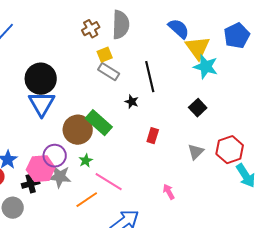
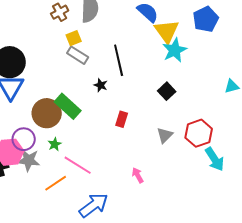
cyan star: (206, 67) -> (175, 50), turned 30

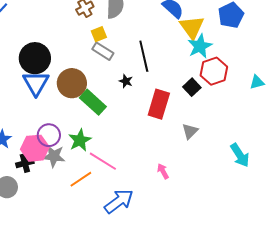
brown circle: (47, 113) -> (72, 83), moved
red rectangle: (122, 119) -> (159, 104), moved, size x1.8
red hexagon: (199, 133) -> (214, 71), moved
green star: (55, 144) -> (80, 140), size x1.6

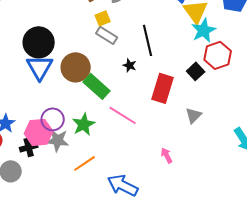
pink line: (103, 161) -> (123, 115), moved
blue arrow: (119, 201) -> (123, 185), turned -116

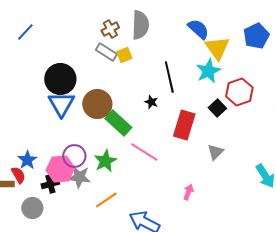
cyan star: (204, 30) -> (208, 71), moved
gray rectangle: (107, 35) -> (106, 52), moved
pink arrow: (167, 155) -> (188, 192), turned 49

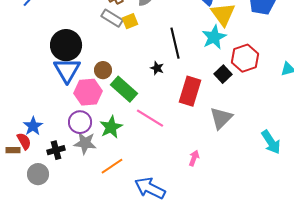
brown circle: (97, 104) -> (103, 70), size x0.6
gray triangle: (215, 152) -> (221, 118), size x1.4
pink hexagon: (60, 169) -> (88, 92), moved

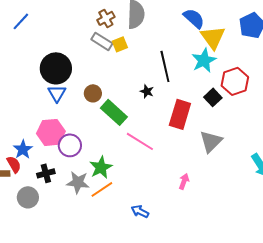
blue triangle: (67, 70) -> (57, 93), size x0.7
pink hexagon: (88, 92) -> (51, 132), moved
green star: (111, 127) -> (101, 167), moved
gray star: (85, 143) -> (78, 182), moved
blue arrow: (150, 188) -> (140, 211), size x0.6

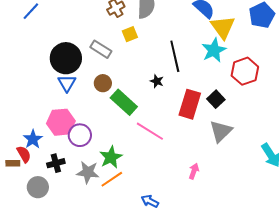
gray rectangle: (102, 41) -> (101, 49), moved
black square: (213, 97) -> (216, 99), moved

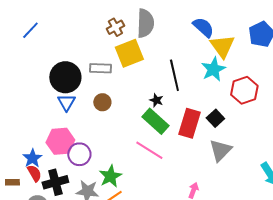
yellow square: (130, 34) -> (129, 53), size x1.8
gray rectangle: (101, 49) -> (100, 68), turned -30
green rectangle: (124, 102) -> (155, 121), moved
red semicircle: (24, 154) -> (34, 173), moved
black cross: (56, 163) -> (55, 182), size x1.4

